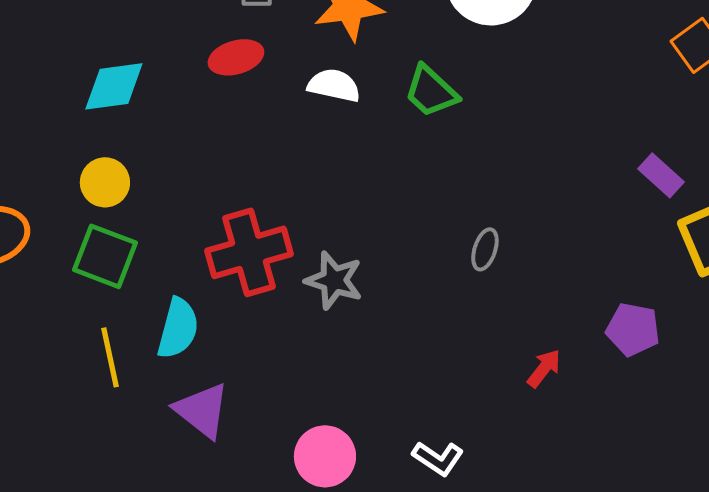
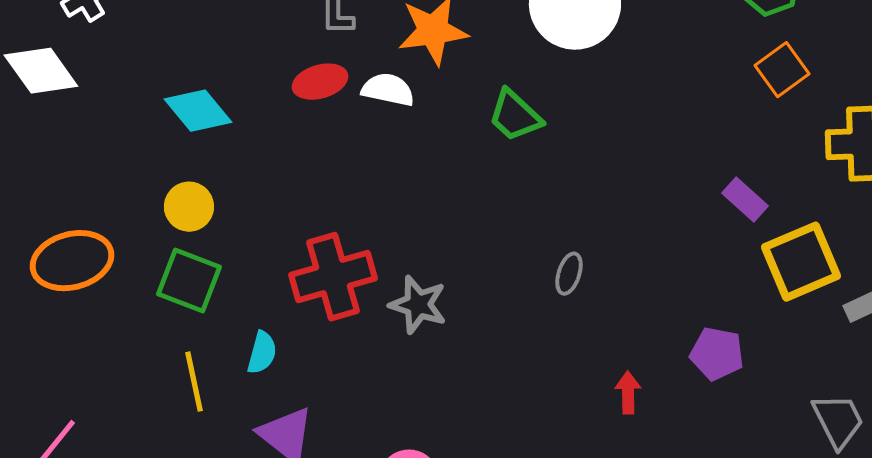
white semicircle: (334, 85) -> (388, 90), moved
cyan diamond: (114, 86) -> (198, 111), turned 58
cyan semicircle: (178, 328) -> (262, 353), size x0.7
red arrow: (544, 368) -> (628, 393), turned -39

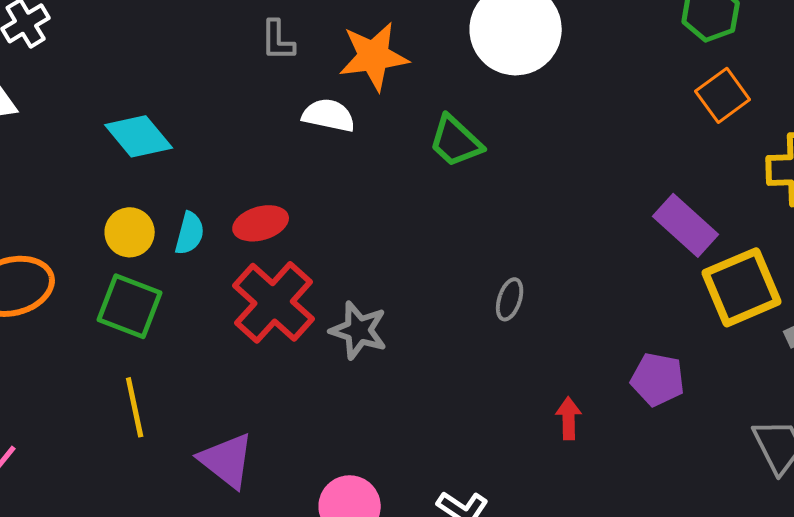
red ellipse: (320, 82) -> (261, 223), moved
purple rectangle: (745, 200) -> (686, 225), size x1.4
red cross: (333, 277) -> (274, 302), turned -32
cyan semicircle: (262, 353) -> (190, 233), moved

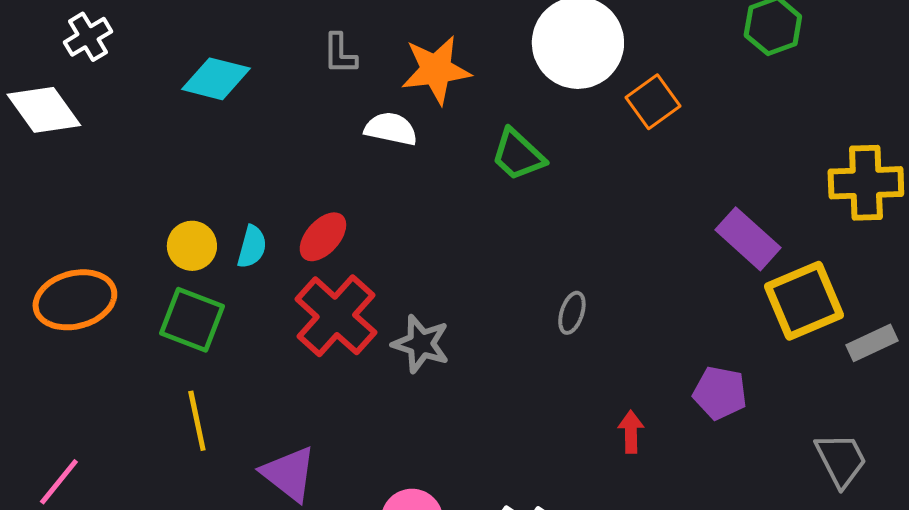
orange square: (723, 95) -> (653, 102), moved
cyan diamond: (139, 136) -> (216, 79), moved, turned -36
red ellipse: (261, 223) -> (323, 237), turned -32

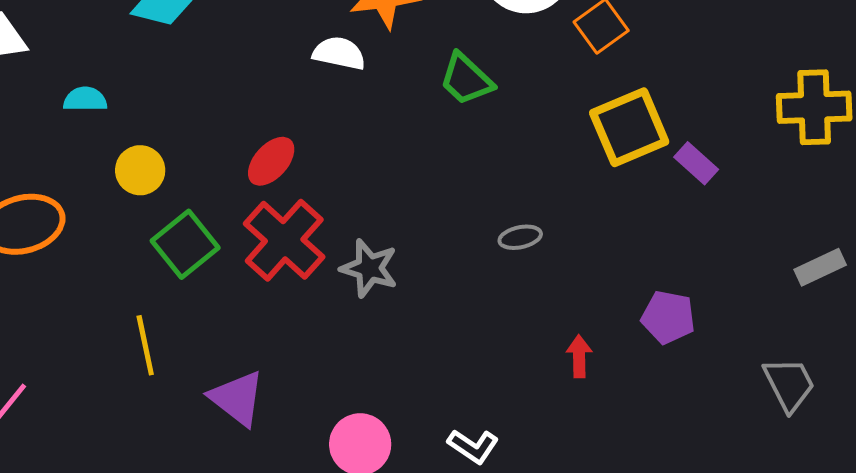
purple rectangle: (748, 239) -> (696, 163), size x0.7
cyan semicircle: (252, 247) -> (85, 99), moved, turned -105
yellow square: (804, 301) -> (629, 127), moved
gray ellipse: (572, 313) -> (520, 237), turned 60
green square: (192, 320) -> (185, 244), moved, turned 30

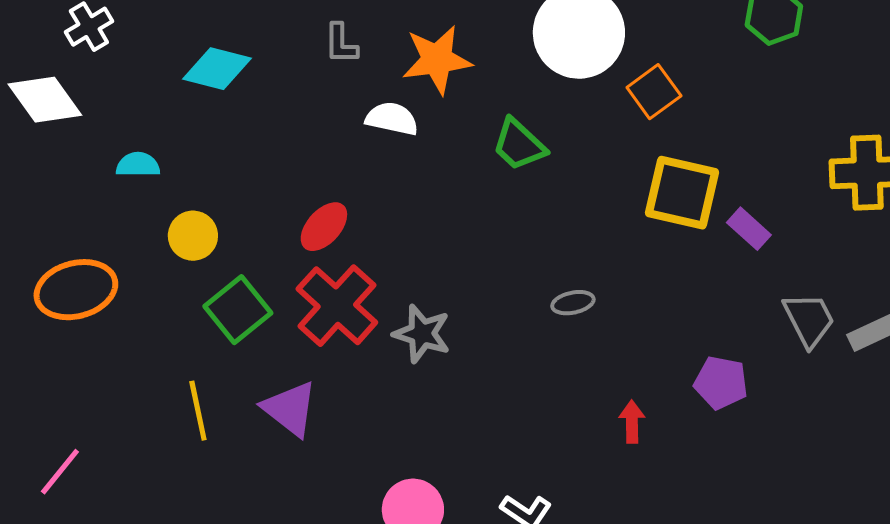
yellow square: (629, 127) -> (682, 193), turned 36
gray trapezoid: (789, 384) -> (809, 320), moved
purple triangle: (237, 398) -> (290, 409), moved

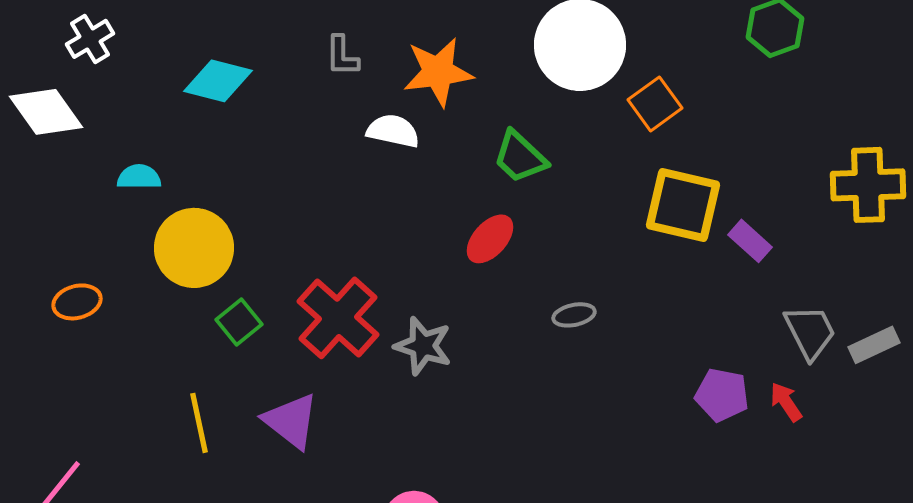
red ellipse: (324, 227) -> (490, 239), moved
yellow circle: (193, 236) -> (194, 248), size x1.6
orange ellipse: (76, 290) -> (77, 302), size x0.6
green square: (238, 310) -> (239, 322), size x0.7
red arrow: (632, 422) -> (786, 402), moved, turned -33

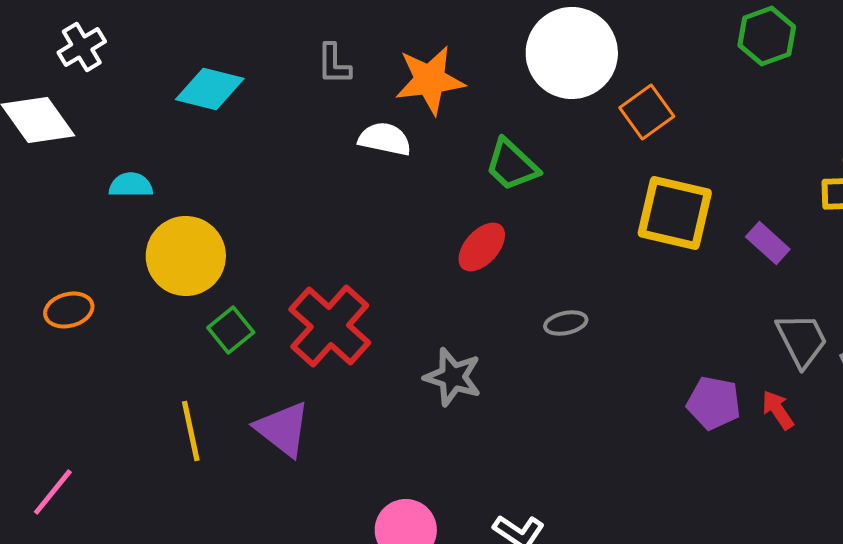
purple rectangle: (750, 241) -> (768, 243), moved
gray star: (423, 346) -> (453, 377), moved

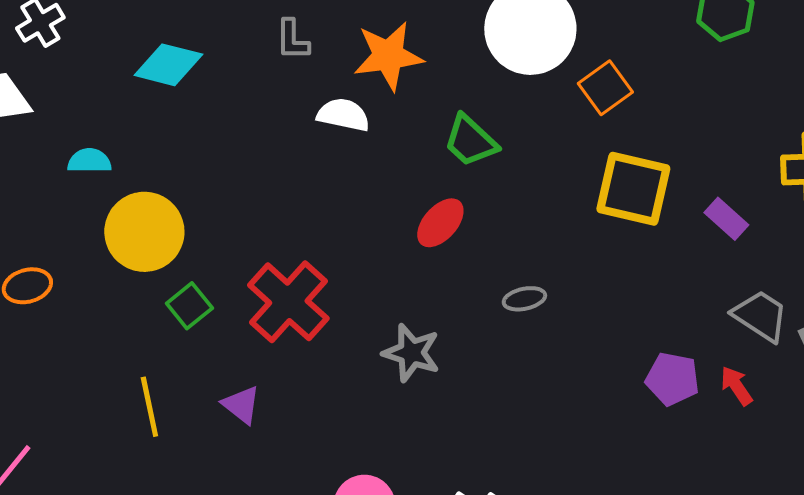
gray trapezoid: (802, 340) -> (760, 316), turned -30
purple triangle: (283, 429) -> (241, 405), size x0.7

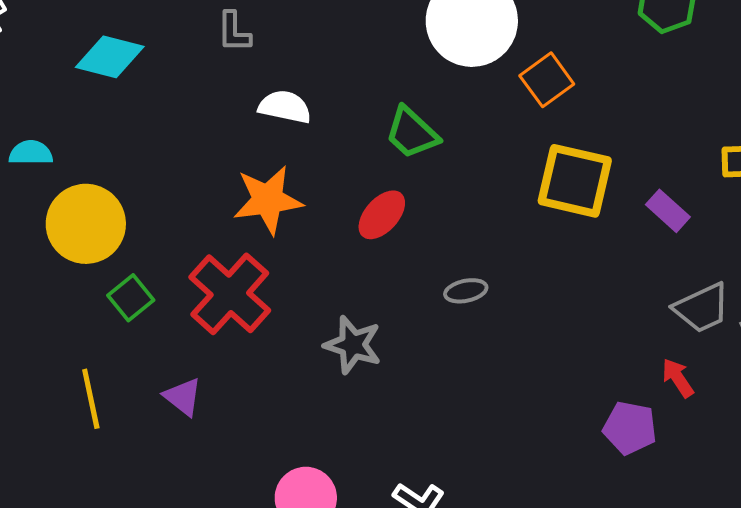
orange star: (388, 56) -> (268, 200), moved
gray trapezoid: (760, 316) -> (702, 308), turned 122
purple pentagon: (672, 379) -> (630, 428), moved

